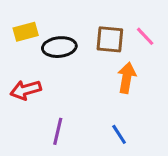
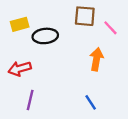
brown square: (110, 39) -> (85, 16), moved
purple line: (58, 131) -> (30, 100), moved

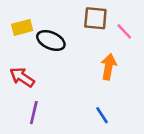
black ellipse: (45, 36) -> (51, 41), turned 30
red arrow: (20, 69) -> (22, 77), turned 50

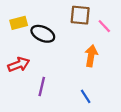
red arrow: (22, 77) -> (19, 65), turned 125
purple line: (34, 113) -> (42, 87), moved

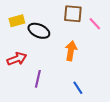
orange arrow: (91, 56) -> (71, 51), moved

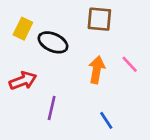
yellow rectangle: (17, 21) -> (23, 29), turned -49
pink line: (95, 24) -> (130, 64), moved

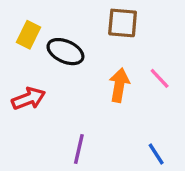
purple line: (52, 108) -> (79, 149), moved
blue line: (106, 120) -> (156, 154), moved

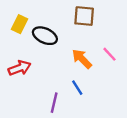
orange arrow: (119, 85) -> (82, 59), turned -55
blue line: (156, 154) -> (77, 88), moved

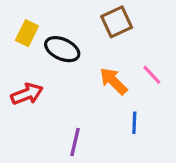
brown square: (84, 16) -> (117, 22), turned -30
blue line: (77, 88) -> (134, 123), moved, turned 35

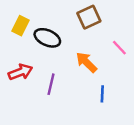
pink line: (152, 75) -> (119, 48), moved
purple line: (75, 142) -> (51, 84), moved

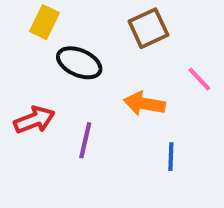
yellow rectangle: (20, 26) -> (45, 22), moved
orange arrow: (86, 62) -> (144, 104), turned -35

